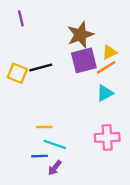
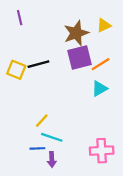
yellow triangle: (110, 52) -> (104, 25), moved
yellow line: (44, 127) -> (42, 121), turned -48
pink cross: (107, 137) -> (102, 151), moved
purple arrow: (55, 168) -> (52, 159), turned -40

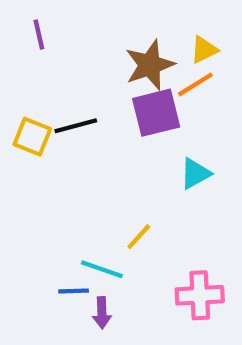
orange line: (100, 64) -> (195, 84), moved
yellow line: (42, 121) -> (139, 237), moved

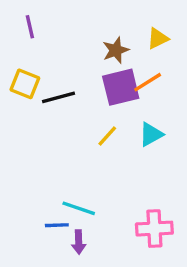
brown star: (150, 65) -> (116, 50), size x0.7
orange line: (195, 84) -> (148, 82), moved
yellow square: (32, 137) -> (25, 84), moved
yellow line: (139, 237) -> (107, 136), moved

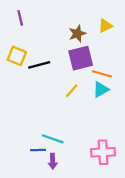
orange line: (148, 82) -> (102, 74), moved, turned 48

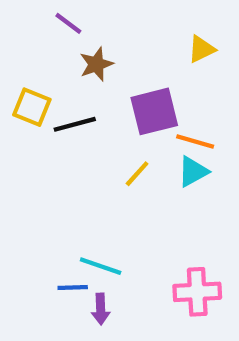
purple line: (20, 18) -> (68, 23), moved, turned -40
brown star: (77, 34) -> (96, 64), moved

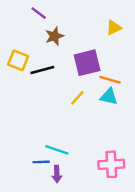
cyan triangle: (193, 172) -> (109, 97), turned 42

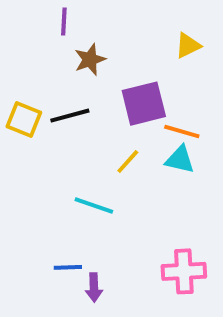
purple line: (39, 13) -> (64, 22), turned 56
yellow square: (18, 60) -> (24, 120), moved
cyan line: (57, 150) -> (94, 205), moved

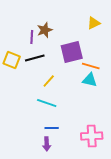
purple line: (64, 22) -> (32, 37), moved
yellow line: (128, 161) -> (49, 81), moved
blue line: (68, 267) -> (52, 128), moved

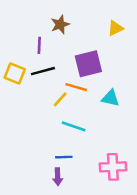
brown star: (45, 30) -> (60, 24), moved
orange line: (91, 66) -> (76, 87), moved
cyan line: (47, 103) -> (74, 126), moved

